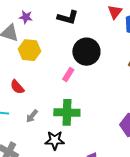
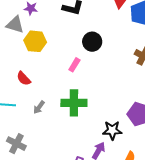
black circle: (86, 52) -> (92, 42), size x0.7
black star: (55, 140) -> (112, 130), moved

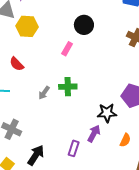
green cross: (74, 103) -> (68, 87), size x0.7
gray arrow: (39, 107) -> (44, 93), moved

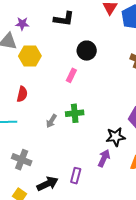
red semicircle: (17, 64) -> (22, 94), turned -119
purple rectangle: (74, 148) -> (76, 176), moved
black arrow: (36, 155) -> (47, 184), turned 35

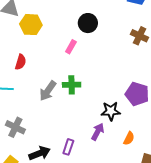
gray arrow: (51, 121) -> (48, 91), size x1.5

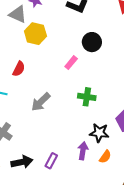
green cross: (72, 85) -> (87, 97), moved
purple arrow: (98, 132) -> (83, 151), turned -30
orange semicircle: (129, 138) -> (105, 157), moved

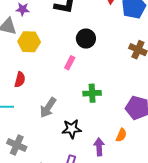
black star: (99, 133) -> (72, 129), moved
orange semicircle: (105, 157) -> (121, 135), moved

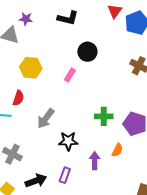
yellow hexagon: (29, 42) -> (31, 68), moved
red semicircle: (20, 80) -> (18, 98), moved
green cross: (92, 93) -> (104, 116), moved

